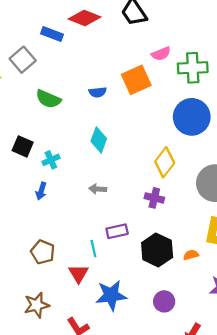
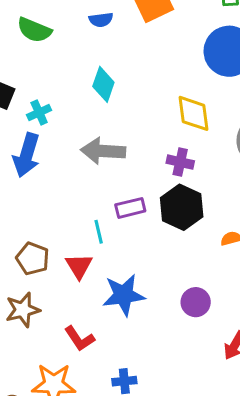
yellow diamond: (165, 162) -> (193, 113), turned -44
gray arrow: (98, 189) -> (103, 151), size x1.8
blue arrow: (41, 191) -> (27, 155), size x1.8
black hexagon: (157, 250) -> (182, 207), moved
brown pentagon: (43, 252) -> (33, 259), moved

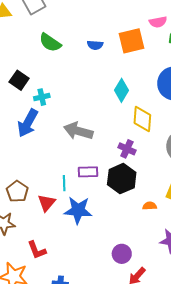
cyan diamond: (103, 84) -> (122, 90), moved
blue star: (124, 295) -> (78, 210), moved
purple circle: (196, 302) -> (122, 254), moved

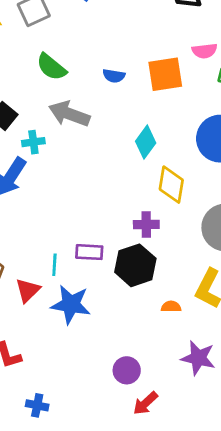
gray arrow: (78, 131) -> (69, 114), moved
purple cross: (127, 149) -> (146, 224), turned -30

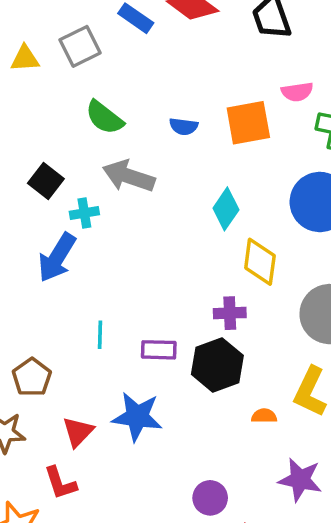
cyan line: (54, 265) -> (100, 335), moved
red triangle: (28, 290) -> (78, 432), moved

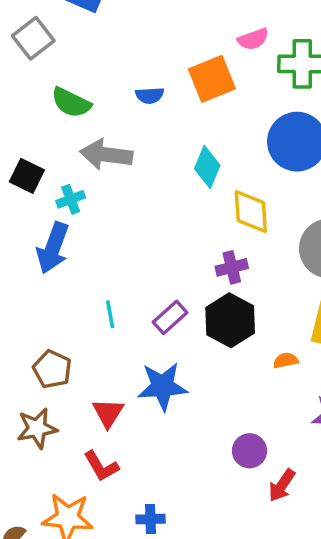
purple rectangle: (159, 350) -> (170, 317), turned -32

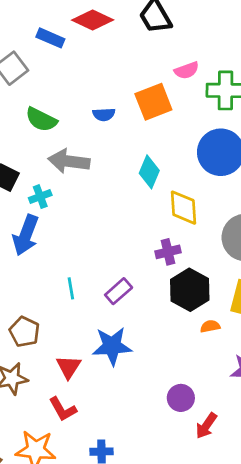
black hexagon: (230, 320) -> (190, 290), moved

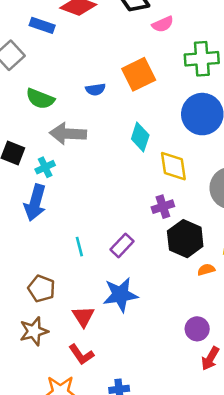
pink semicircle: (187, 70) -> (163, 24), moved
purple circle: (181, 398) -> (197, 329), moved

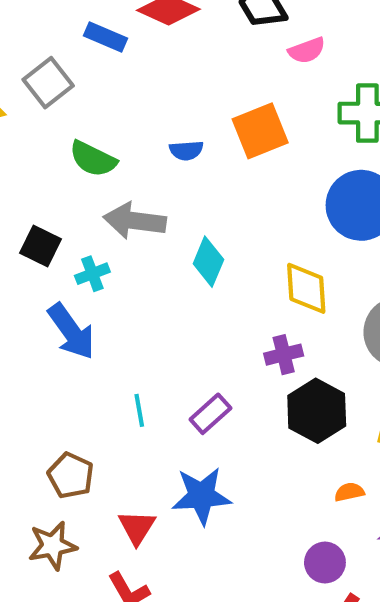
cyan diamond: (140, 137) -> (208, 262), moved
blue arrow: (35, 203) -> (71, 331), turned -56
orange semicircle: (206, 270) -> (349, 492), moved

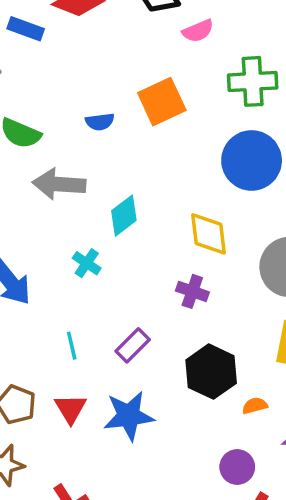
cyan diamond: (208, 262) -> (124, 216), turned 33
cyan cross: (92, 274) -> (87, 263), moved, turned -32
purple cross: (284, 355) -> (192, 291), turned 36
black hexagon: (317, 411) -> (211, 372), moved
red triangle: (137, 527) -> (70, 409), moved

